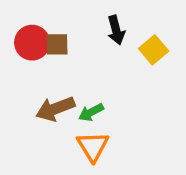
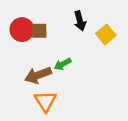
green arrow: (91, 112) -> (63, 64), moved
orange triangle: (93, 146) -> (45, 101), moved

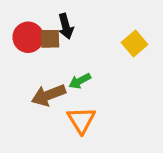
black arrow: (80, 21) -> (66, 26), moved
orange triangle: (45, 101) -> (81, 120), moved

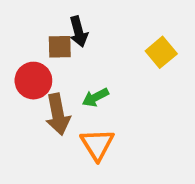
red circle: (28, 37) -> (33, 81), moved
brown arrow: (48, 95) -> (58, 114), turned -80

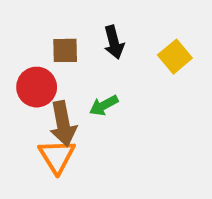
black arrow: (79, 32) -> (114, 42), moved
orange triangle: (97, 144) -> (57, 156), moved

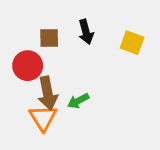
yellow square: (175, 57) -> (132, 43), turned -30
green arrow: (104, 105) -> (78, 101), moved

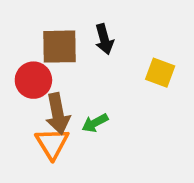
brown square: (49, 38) -> (60, 47), size x1.5
yellow square: (132, 43) -> (160, 73), moved

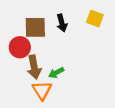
yellow square: (160, 73) -> (95, 19), moved
orange triangle: (52, 143) -> (42, 90), moved

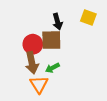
brown square: (35, 27) -> (51, 40), moved
red circle: (20, 47) -> (33, 44), moved

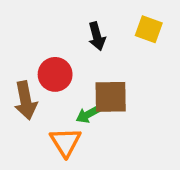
brown square: (51, 40) -> (111, 97), moved
brown arrow: (32, 63) -> (26, 100), moved

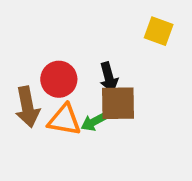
black arrow: (97, 36) -> (109, 77), moved
orange triangle: (66, 142) -> (64, 120), moved, turned -48

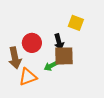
yellow square: (159, 31) -> (76, 23), moved
orange triangle: (64, 120) -> (28, 77), moved, turned -30

